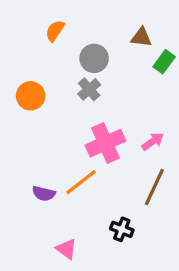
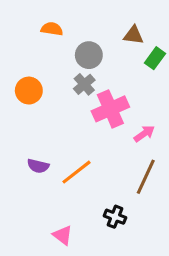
orange semicircle: (55, 31) -> (52, 29), turned 65
pink cross: (105, 143) -> (110, 109), moved
purple semicircle: (44, 194) -> (38, 166), moved

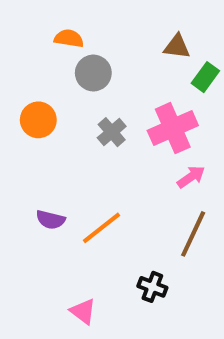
gray circle: (89, 55) -> (93, 73), moved
gray cross: (84, 84) -> (112, 132), moved
pink cross: (110, 109) -> (173, 128), moved

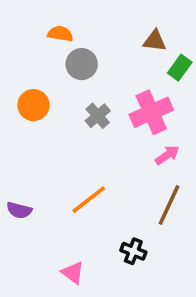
purple semicircle: (51, 220) -> (19, 210), moved

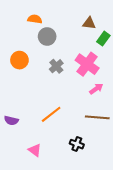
pink cross: (151, 112) -> (87, 64), turned -30
brown line: (169, 205) -> (97, 117), turned 70
pink triangle: (73, 273) -> (35, 150), moved

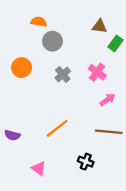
pink cross: (87, 64) -> (97, 72), size x0.7

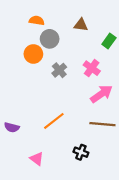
brown triangle: (99, 26) -> (81, 25), moved
orange circle: (22, 68) -> (33, 54), moved
pink arrow: (108, 100) -> (101, 94), size x1.5

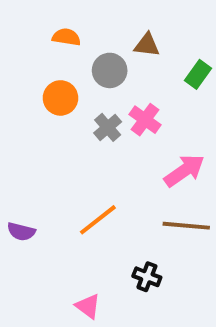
gray circle: (50, 39) -> (110, 70), moved
pink cross: (92, 68) -> (145, 120), moved
pink triangle: (37, 159) -> (88, 306), moved

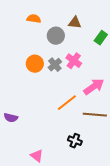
orange circle: (60, 98) -> (35, 64), moved
orange line: (98, 220) -> (67, 103), moved
pink triangle: (88, 306) -> (37, 156), moved

